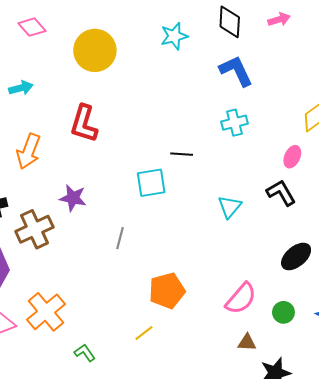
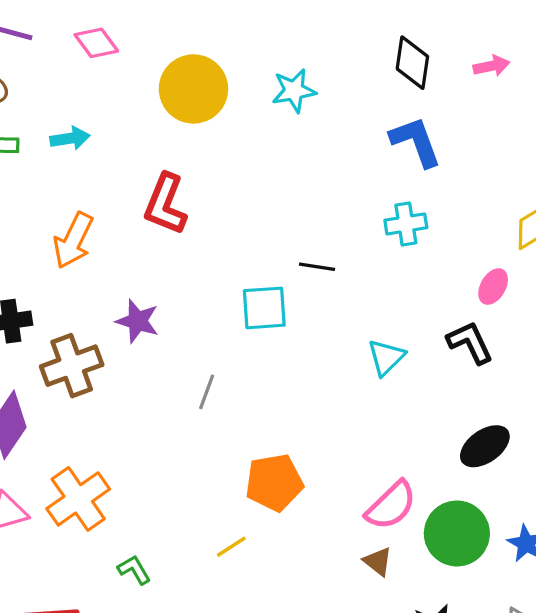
cyan star: (174, 36) -> (294, 91), moved
green circle: (283, 312) -> (457, 533), size x1.8
brown triangle: (247, 342) -> (378, 561), moved, turned 30

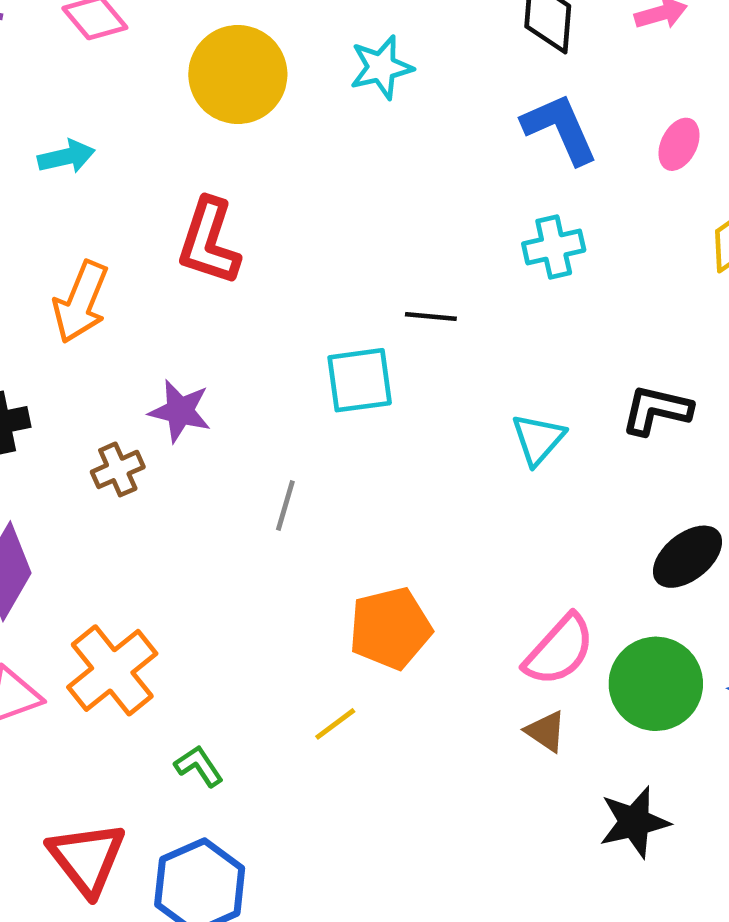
pink ellipse: (493, 287) -> (679, 144), moved
black L-shape: (470, 343) -> (657, 410), turned -48
brown cross: (72, 366) -> (118, 469), moved, size x0.6

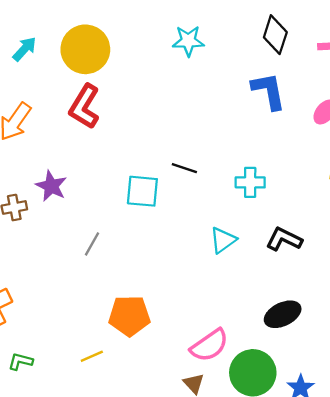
yellow circle: (238, 74) -> (85, 49), moved
cyan arrow: (66, 157) -> (24, 49), turned -48
cyan cross: (554, 247) -> (250, 182), moved
green L-shape: (199, 766) -> (20, 361), turned -55

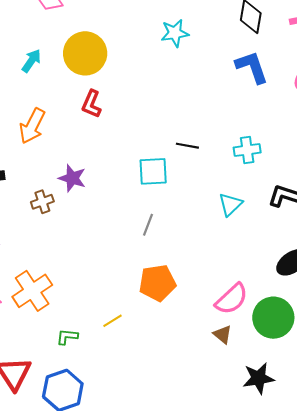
red L-shape: (84, 107) -> (91, 104), size x0.7
gray line: (92, 244) -> (148, 225), moved
yellow line: (92, 356) -> (113, 321), moved

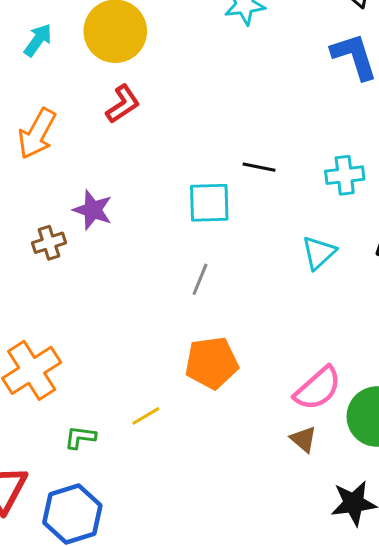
red L-shape: (91, 104) -> (123, 104), turned -148

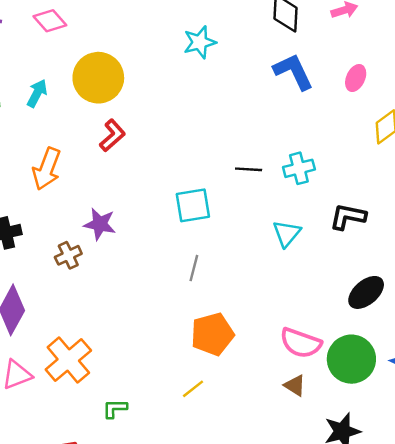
black line: (259, 167) -> (249, 169), moved
pink semicircle: (318, 388) -> (301, 343), turned 69
yellow line: (146, 416) -> (193, 389), moved

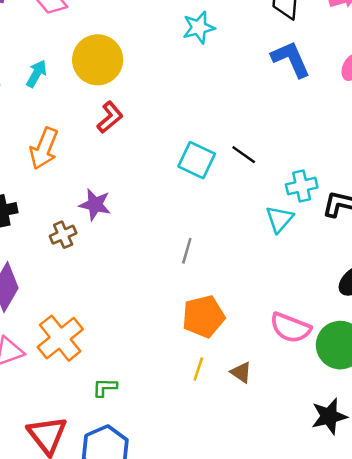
cyan cross: (299, 168) -> (302, 186), moved
black line: (249, 169) -> (244, 155), turned 30
cyan square: (193, 205) -> (197, 160), moved, turned 33
brown triangle: (295, 385) -> (241, 372), moved
yellow line: (193, 389) -> (198, 369), moved, turned -35

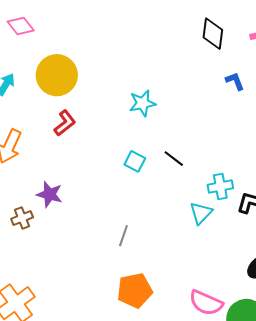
cyan star: (199, 28) -> (142, 103), moved
blue L-shape: (291, 59) -> (235, 81), moved, size x0.6
cyan square: (197, 160) -> (135, 161), size x0.7

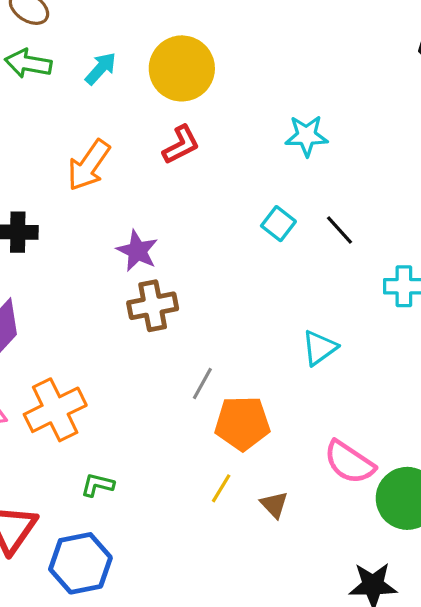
cyan triangle: (201, 213) -> (319, 348), moved
brown cross: (22, 218) -> (153, 306), moved, size x1.4
gray line: (123, 236) -> (202, 384), moved

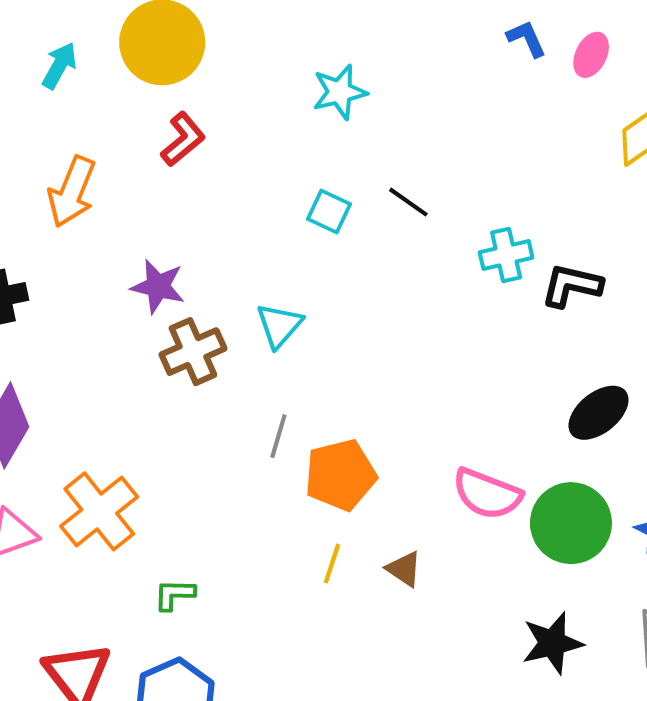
cyan triangle: (319, 348) -> (279, 325), moved

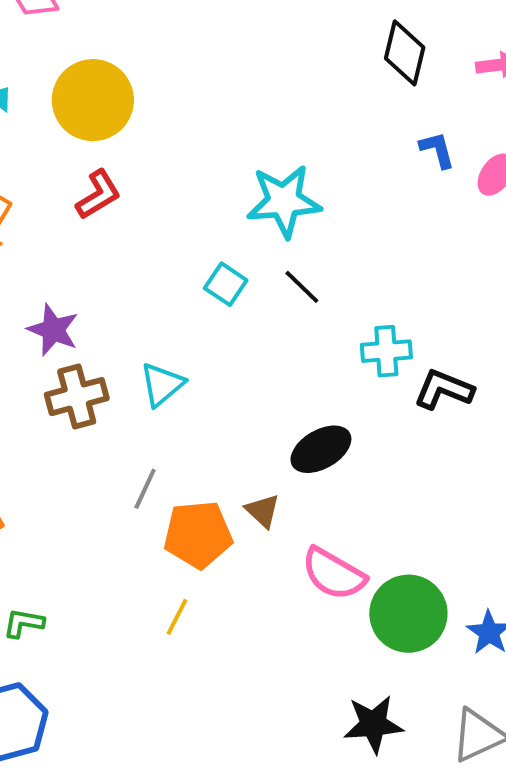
cyan star: (340, 92) -> (284, 201), moved, size x1.4
black ellipse: (598, 413) -> (321, 449), moved
brown triangle: (404, 569) -> (263, 511), moved

